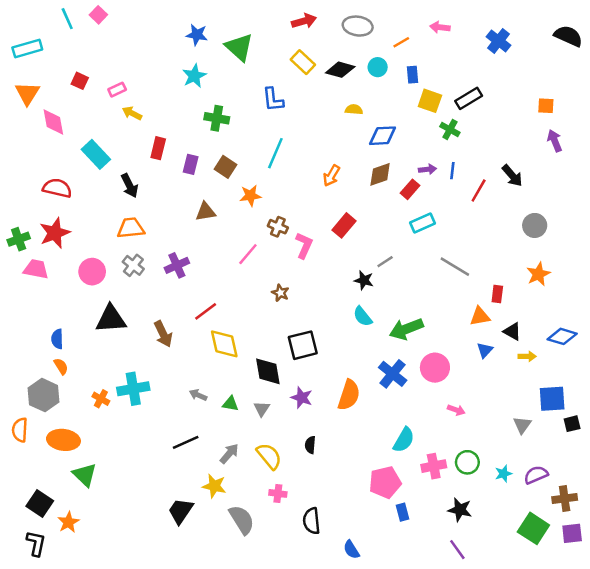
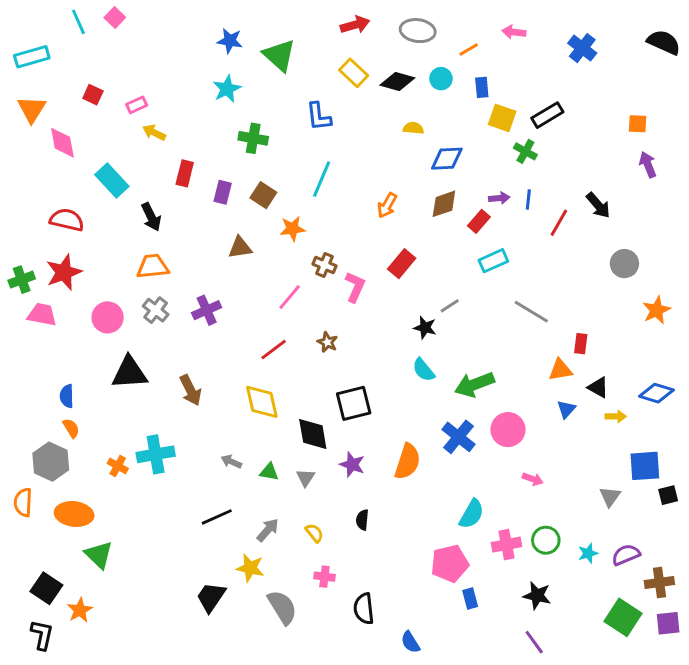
orange star: (538, 274) -> (656, 310), moved
red line: (206, 311) -> (274, 349), moved
yellow semicircle: (269, 456) -> (314, 533), size x0.6

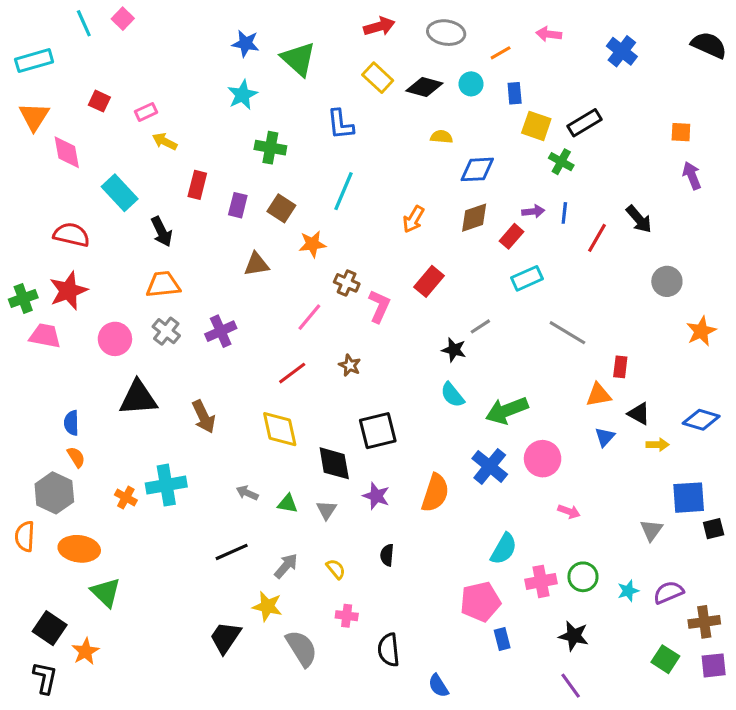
green square: (623, 617) -> (665, 659), size x0.7

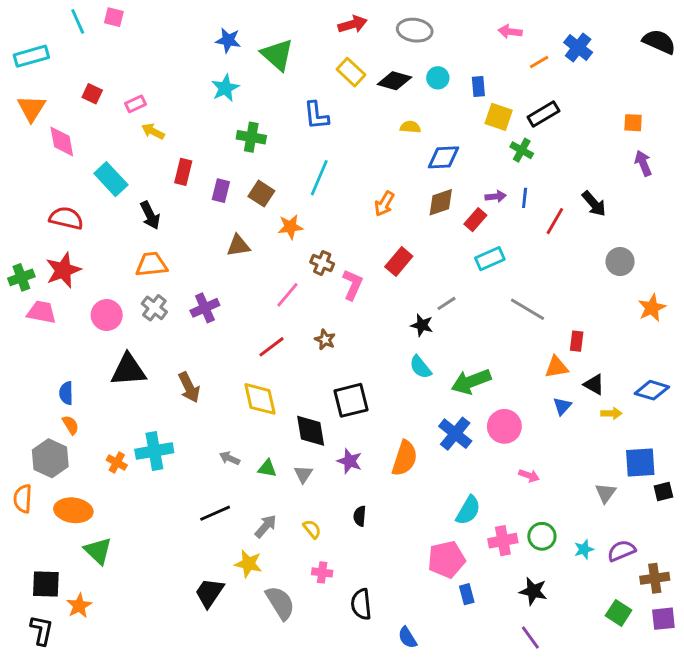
pink square: (123, 19) -> (114, 17), turned -30
orange line: (501, 53) -> (539, 62), moved
black square: (50, 628) -> (46, 584), turned -32

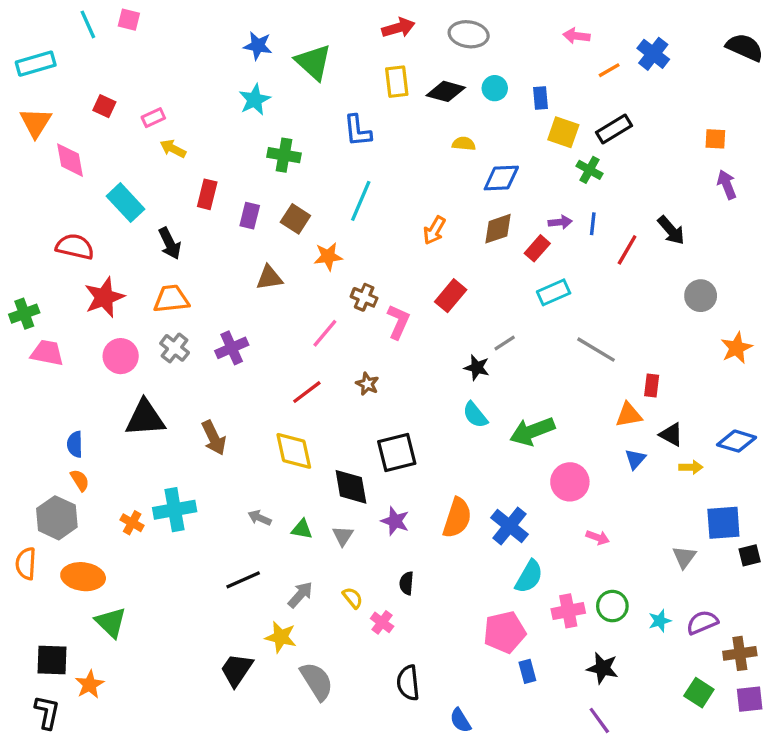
yellow rectangle: (351, 72) -> (397, 82), turned 40
red star: (63, 270) -> (104, 297), moved
blue cross: (455, 434) -> (509, 526), moved
pink cross: (322, 572) -> (382, 622), moved, turned 30

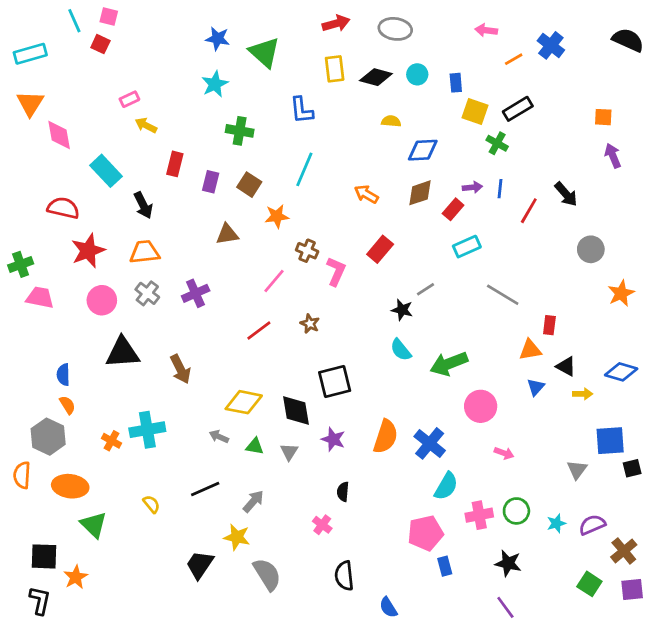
red square: (104, 106) -> (100, 44), moved
orange arrow: (434, 230) -> (366, 194), turned 90
yellow diamond: (294, 451) -> (244, 402), moved, turned -66
yellow semicircle: (353, 598) -> (151, 504), moved
brown cross: (740, 653) -> (624, 551), turned -32

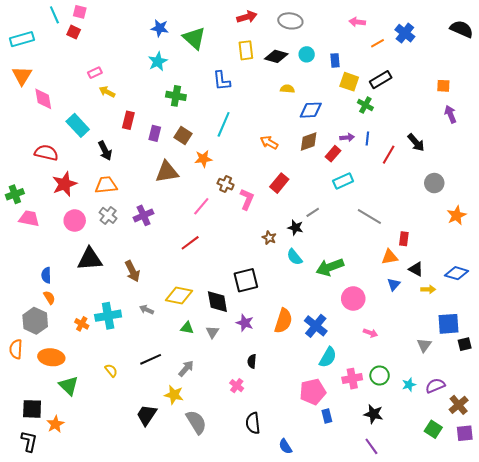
brown triangle: (227, 234) -> (167, 172), size x1.4
brown star: (310, 324) -> (269, 238), moved
gray arrow: (219, 437) -> (147, 310), moved

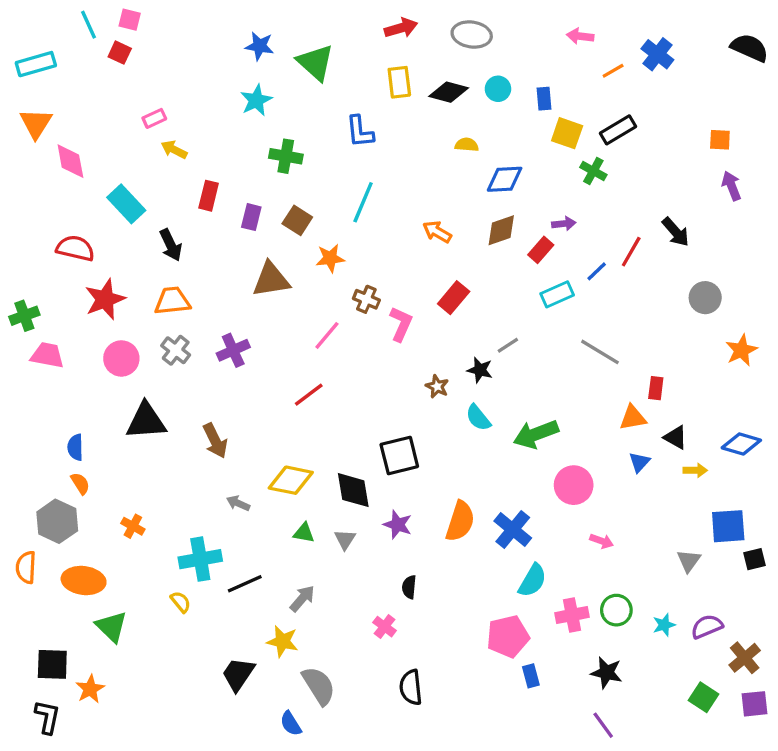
blue line: (367, 138) -> (597, 271), moved, turned 40
cyan cross: (108, 316) -> (200, 559), moved
blue semicircle: (285, 446) -> (291, 724), moved

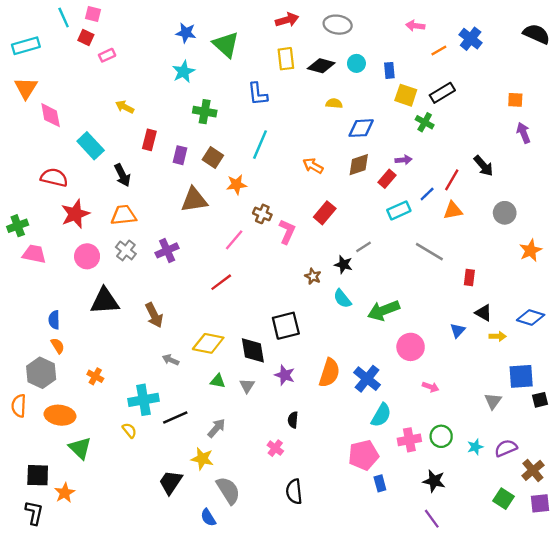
pink rectangle: (154, 118) -> (107, 55), moved
orange triangle: (633, 418) -> (453, 210), moved

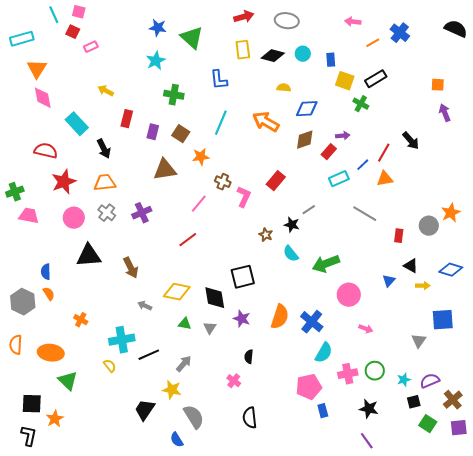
orange triangle: (26, 88) -> (37, 69), moved
orange arrow: (313, 166) -> (266, 122), moved, size x1.5
gray circle: (505, 213) -> (429, 226), moved
gray hexagon: (41, 373) -> (23, 302), moved
black square: (540, 400) -> (414, 402), moved

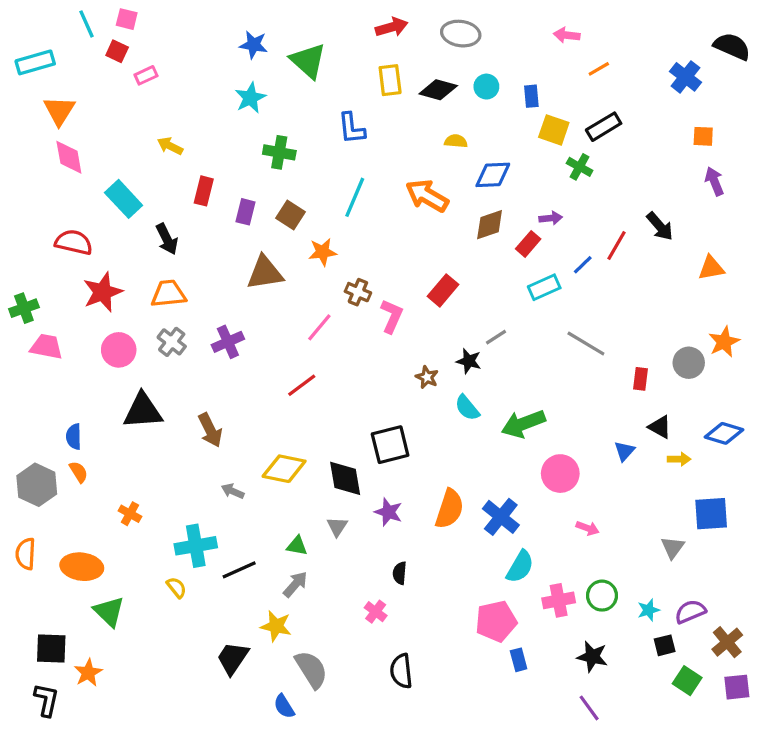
blue cross: (400, 33) -> (686, 77), moved
orange triangle: (385, 179) -> (711, 268), moved
green triangle: (185, 324) -> (297, 546), moved

